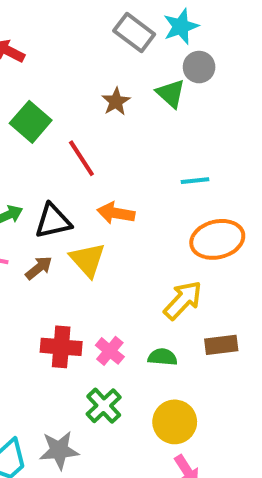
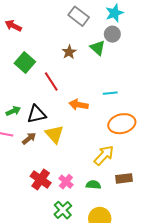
cyan star: (181, 26) -> (114, 13), moved
orange arrow: (116, 213) -> (79, 105), moved
red cross: (61, 347) -> (41, 180), turned 30

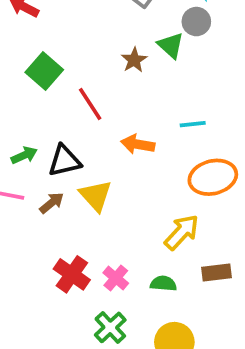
brown star: (69, 52) -> (134, 60), moved

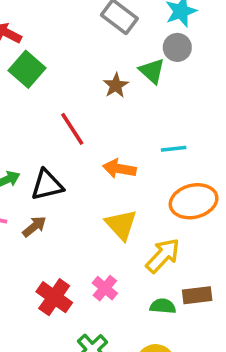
green square: (44, 71) -> (27, 69), moved
yellow triangle: (96, 196) -> (121, 225), moved
pink cross: (116, 278) -> (105, 288), moved
green semicircle: (163, 283) -> (163, 306), moved

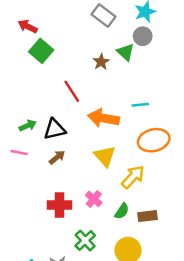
orange arrow: (119, 169) -> (104, 118), size x1.4
brown arrow: (34, 227) -> (57, 157), moved
brown rectangle: (197, 295) -> (148, 216), moved
red cross: (54, 297) -> (59, 205), turned -35
green semicircle: (163, 306) -> (122, 211), moved, turned 119

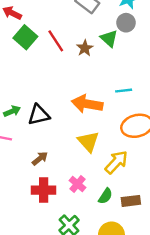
red line: (72, 91) -> (56, 41), moved
brown arrow: (57, 157) -> (40, 159), moved

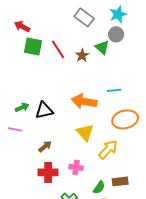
green square: (25, 37) -> (33, 46), turned -30
pink cross: (77, 184) -> (76, 167), turned -32
green semicircle: (105, 196) -> (99, 187), moved

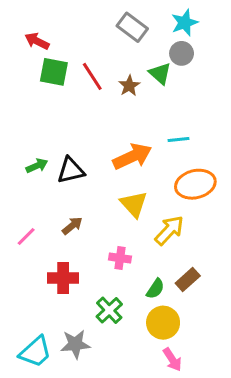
orange arrow: (84, 101) -> (132, 156), turned 145
pink line: (15, 129) -> (26, 236), moved, turned -56
red cross: (48, 172) -> (63, 278), moved
brown rectangle: (120, 181) -> (188, 280), turned -35

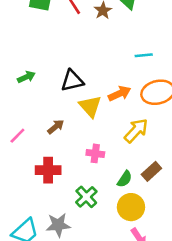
orange arrow: (132, 156) -> (120, 94), moved, size x0.7
black triangle: (71, 170) -> (72, 81), moved
yellow triangle: (134, 204) -> (90, 106), moved

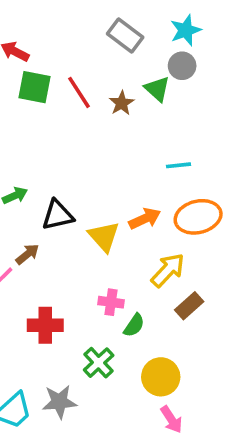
black triangle: (72, 81) -> (58, 215), moved
brown arrow: (56, 127) -> (27, 254), moved
brown rectangle: (151, 171) -> (189, 306), moved
green semicircle: (125, 179) -> (134, 325), moved

